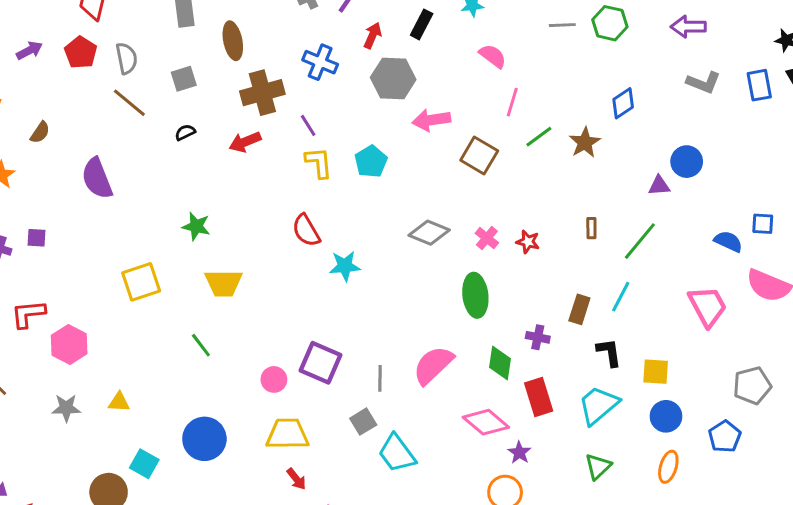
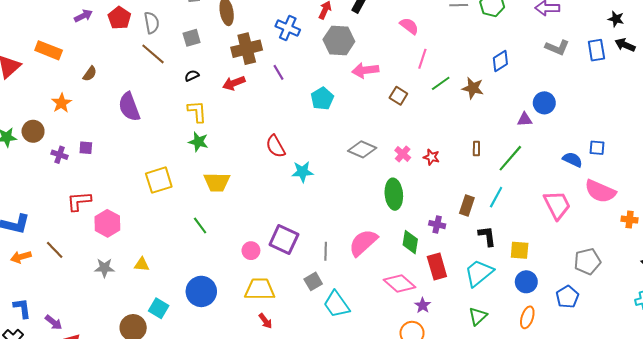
brown star: (585, 143) -> (473, 88), turned -30
brown square: (479, 155) -> (398, 96), size x0.7
yellow L-shape: (319, 163) -> (197, 112), moved

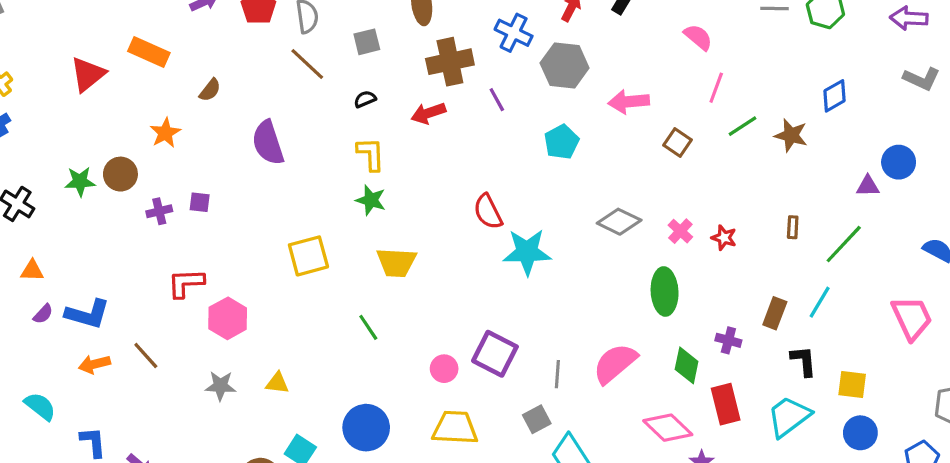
gray hexagon: (339, 40) -> (565, 65), moved
purple cross: (60, 155) -> (159, 211), turned -35
cyan star: (302, 172) -> (527, 252), size x1.4

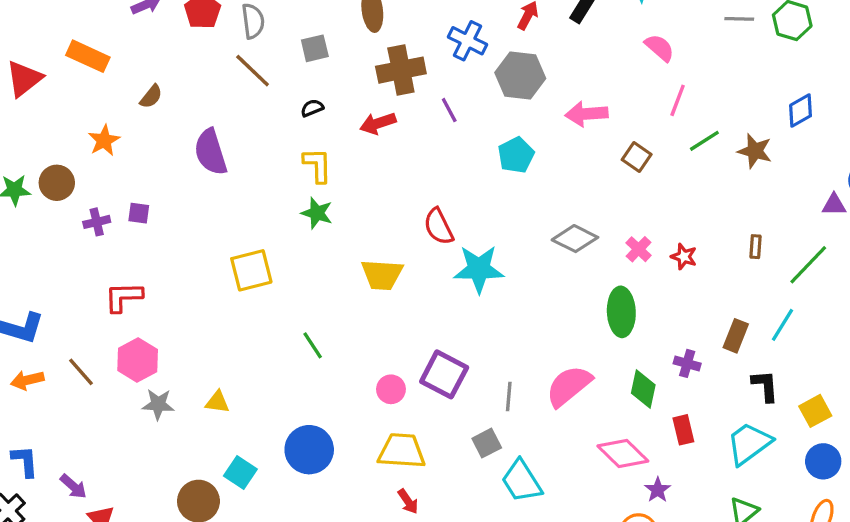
yellow trapezoid: (396, 263) -> (382, 275), moved
pink hexagon: (228, 318) -> (138, 360), moved
yellow square: (852, 384) -> (815, 411), turned -36
red rectangle: (726, 404) -> (683, 430), size x0.7

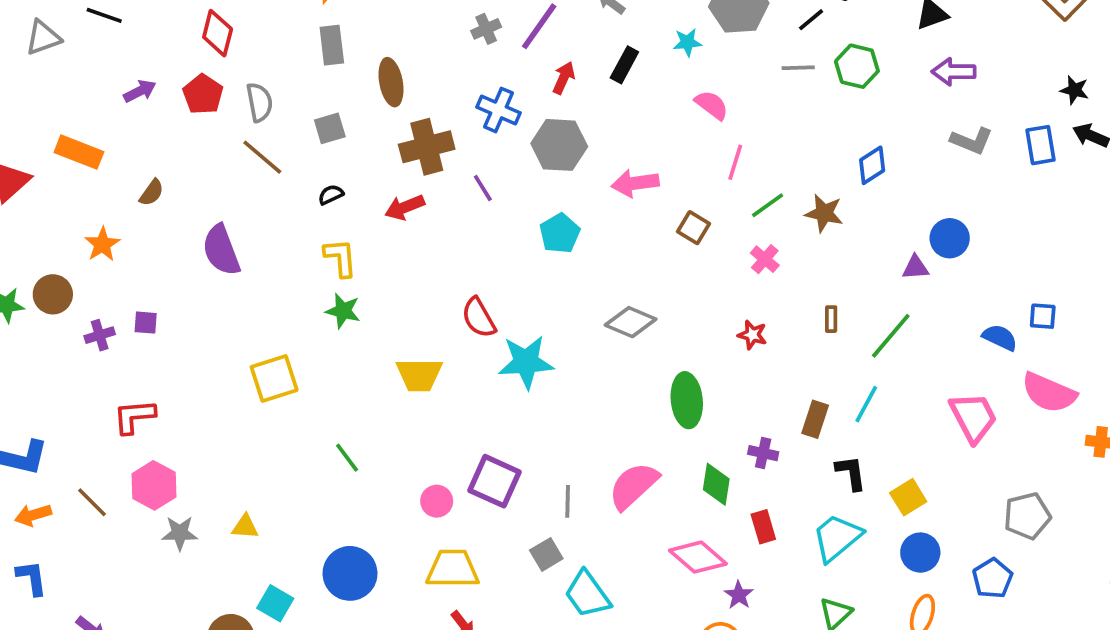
pink cross: (639, 249) -> (765, 259), moved
blue L-shape: (25, 461) -> (32, 578), moved

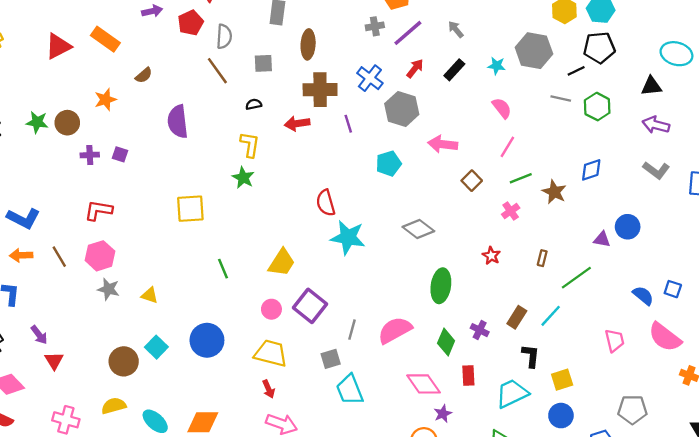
yellow trapezoid: (419, 375) -> (282, 263), moved, turned -72
pink trapezoid: (973, 417) -> (615, 340), size x0.7

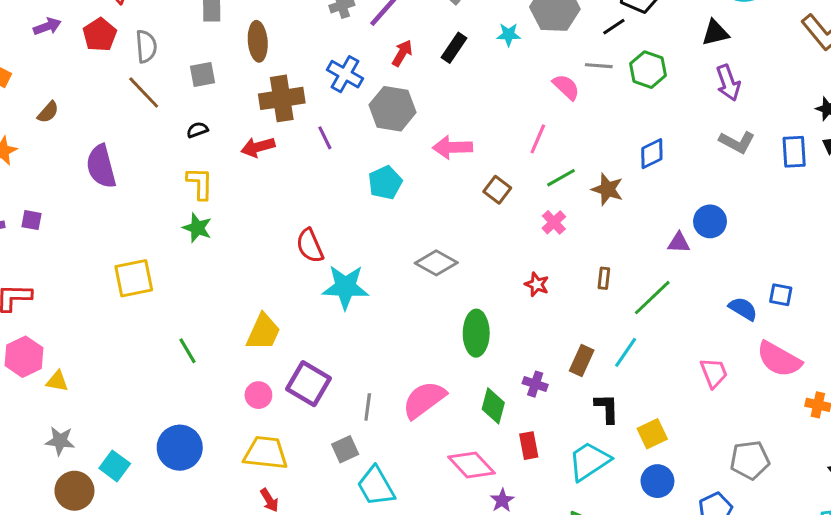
pink semicircle: (502, 108) -> (566, 87), moved
purple arrow: (656, 125) -> (728, 83), turned -116
gray star: (108, 289) -> (60, 441), moved
yellow triangle: (150, 295) -> (57, 381), moved

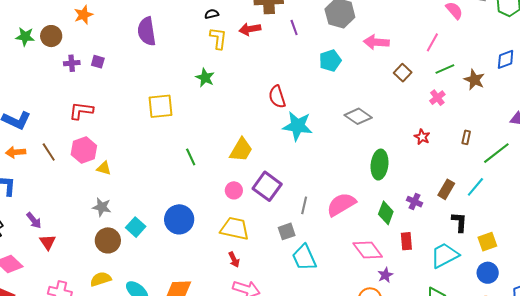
yellow L-shape: (200, 183) -> (218, 38), moved

